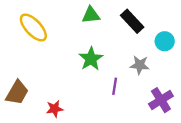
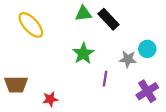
black rectangle: (132, 21) -> (108, 19), moved
cyan circle: (165, 41) -> (147, 49), moved
brown trapezoid: (17, 93) -> (16, 84), turned 60

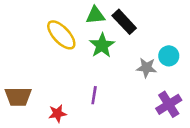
yellow ellipse: (31, 25) -> (61, 35), moved
green star: (83, 53) -> (102, 45), moved
purple line: (105, 79) -> (94, 95), moved

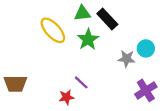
purple line: (94, 95) -> (81, 82), turned -56
red star: (57, 114) -> (66, 97), moved

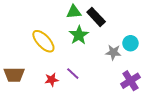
yellow ellipse: (53, 30) -> (43, 41), moved
red star: (66, 97) -> (52, 80), moved

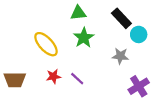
black rectangle: (96, 17) -> (121, 18), moved
cyan circle: (130, 43) -> (139, 34), moved
red star: (52, 80) -> (54, 76), moved

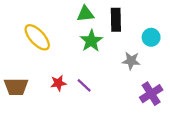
black rectangle: (121, 18) -> (116, 20), moved, turned 42
yellow ellipse: (46, 44) -> (37, 37), moved

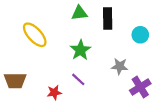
green star: (91, 41) -> (80, 50), moved
gray star: (131, 61) -> (120, 66), moved
red star: (58, 83) -> (54, 92), moved

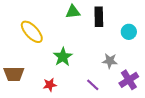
green star: (80, 50) -> (63, 57), moved
purple line: (78, 79) -> (93, 85), moved

